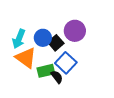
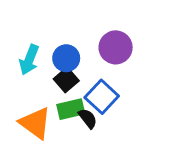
black square: (56, 43) -> (66, 80), moved
orange triangle: (26, 58) -> (35, 123), moved

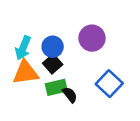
blue square: (102, 97) -> (109, 84), moved
orange triangle: (35, 123) -> (25, 73), moved, turned -44

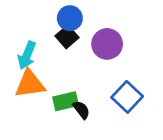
blue circle: (53, 47) -> (70, 18), moved
black square: (53, 64) -> (67, 37), moved

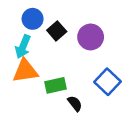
blue circle: (70, 18) -> (33, 19), moved
black semicircle: (81, 110) -> (75, 103), moved

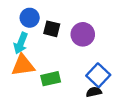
black square: (57, 31) -> (52, 29), turned -35
black semicircle: (75, 103) -> (94, 92), moved, turned -64

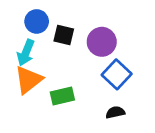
orange triangle: (23, 65) -> (28, 80), turned -30
blue square: (98, 75) -> (117, 74), moved

